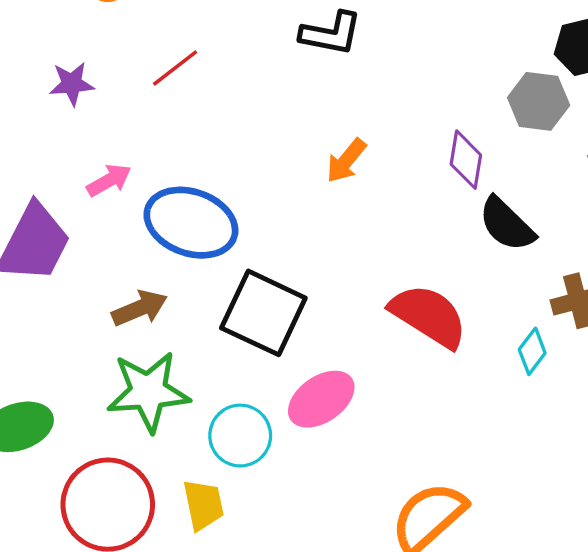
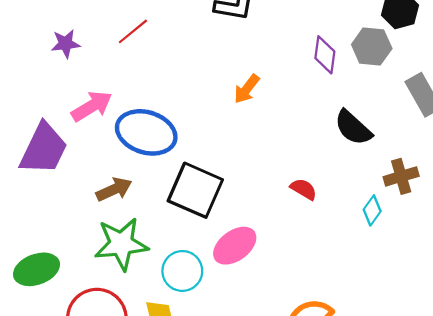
purple diamond: (466, 160) -> (325, 55), moved
pink arrow: (109, 180) -> (92, 106), size x1.4
red semicircle: (429, 316) -> (304, 189), size x0.5

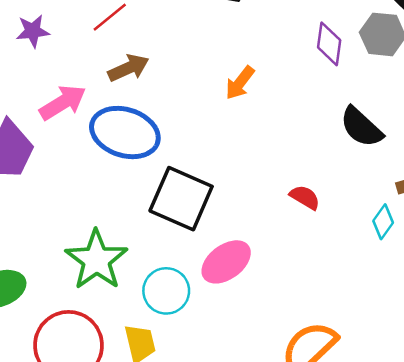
brown arrow: (114, 189) -> (128, 68), moved
green star: (121, 244) -> (96, 260), turned -30

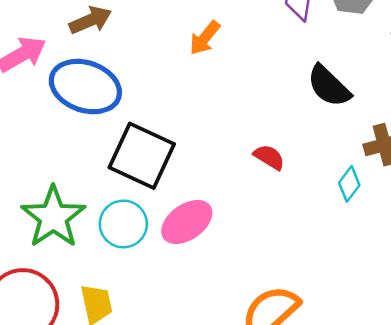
cyan circle: (166, 291) -> (123, 224), moved

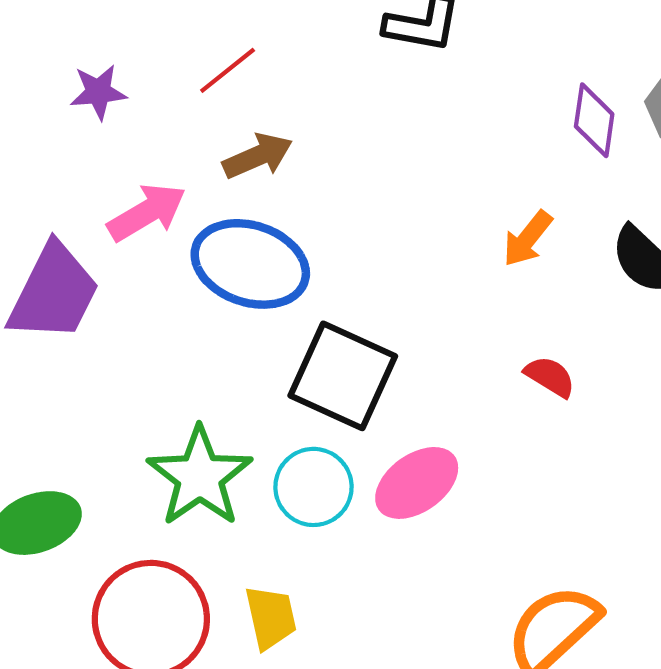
orange arrow: (205, 38) -> (528, 239), moved

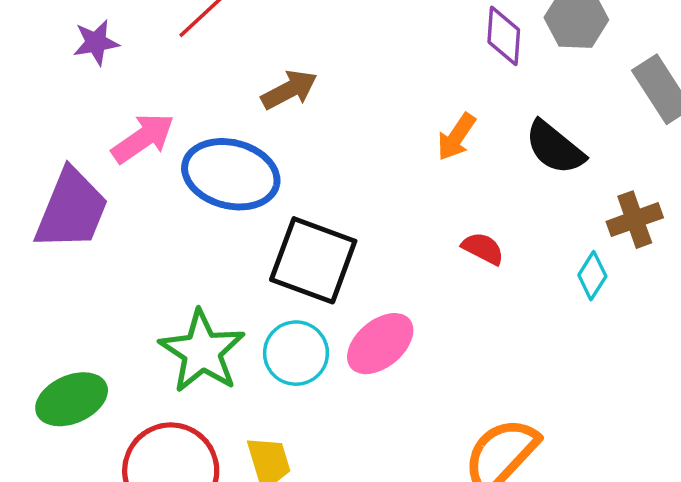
brown arrow: (258, 156) -> (289, 90), moved

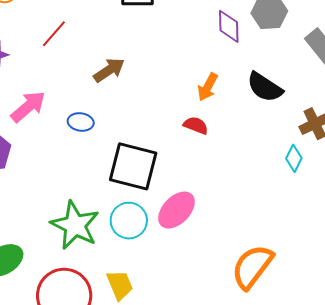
blue ellipse: (231, 174) -> (81, 122), size x0.5
red semicircle: (483, 248) -> (196, 125), moved

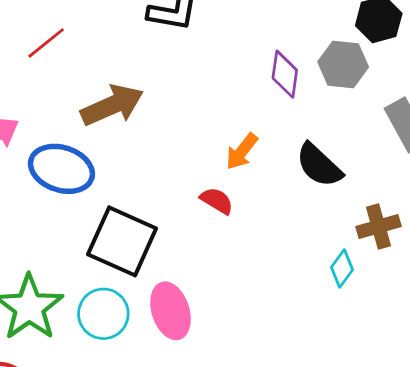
brown arrow: (109, 70) -> (112, 105), size x1.4
blue ellipse: (81, 122) -> (61, 169), size x1.8
pink ellipse: (176, 210) -> (170, 311), turned -72

